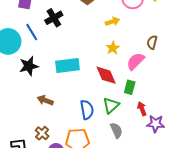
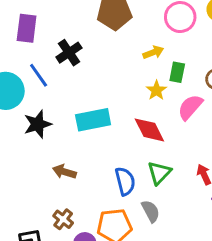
green rectangle: (130, 87) -> (177, 72), moved
gray semicircle: (116, 130) -> (151, 211), moved

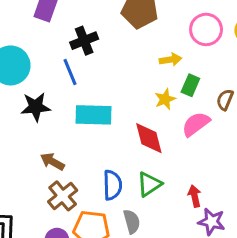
blue line: (39, 75) -> (70, 72), moved
brown cross: (63, 219) -> (63, 196), moved, size x1.4

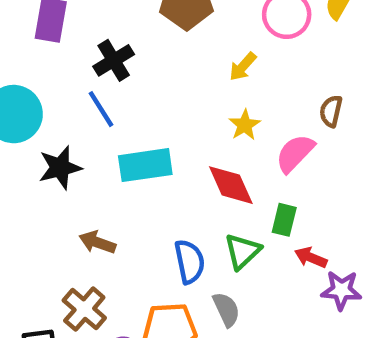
yellow arrow: (170, 60) -> (243, 67), turned 150
green rectangle: (190, 85) -> (284, 220), moved
brown cross: (63, 196) -> (84, 309), moved
red arrow: (195, 196) -> (311, 257), turned -45

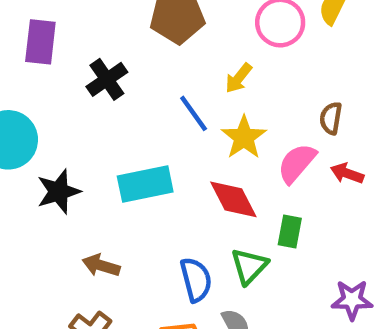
blue line: (101, 109) -> (194, 113), moved
yellow star: (245, 125) -> (244, 137), size x1.4
red arrow: (311, 257) -> (347, 173), moved

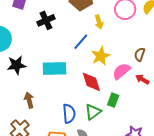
yellow arrow: (239, 78) -> (99, 22), moved, turned -64
blue line: (194, 113) -> (81, 42), turned 66
brown arrow: (101, 265) -> (29, 100), turned 49

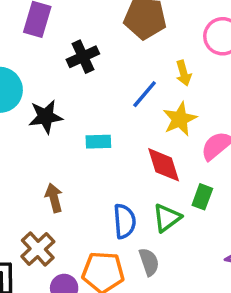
yellow arrow: (99, 22) -> (184, 73), moved
black star: (16, 65) -> (46, 117), moved
cyan rectangle: (54, 68) -> (98, 142), size x0.6

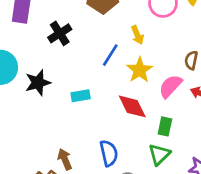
brown arrow: (54, 198) -> (65, 159), moved
green triangle: (167, 218) -> (159, 154), moved

